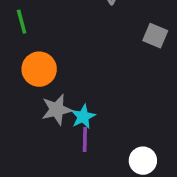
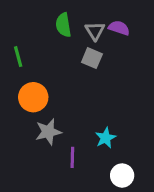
gray square: (155, 36) -> (92, 58), moved
cyan star: (83, 117) -> (106, 138), moved

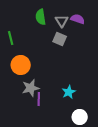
purple line: (72, 157) -> (39, 99), moved

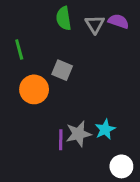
gray square: (60, 39) -> (62, 70), moved
gray star: (31, 88) -> (78, 134), moved

